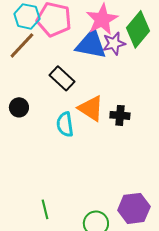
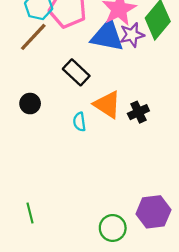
black cross: (120, 115) -> (138, 112), turned -30
cyan semicircle: (65, 124) -> (79, 122), size x0.7
green line: (45, 209) -> (30, 213), moved

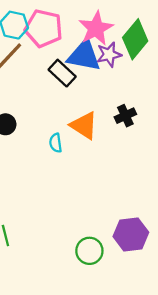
black rectangle: (76, 72) -> (62, 73), moved
black cross: (138, 112) -> (125, 116), moved

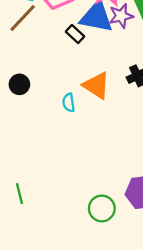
black rectangle: (62, 73) -> (75, 34), size x0.7

